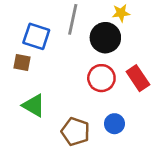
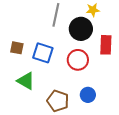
blue square: (36, 36) -> (43, 53), moved
red rectangle: (138, 78) -> (106, 45), moved, turned 36

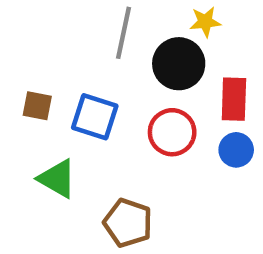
blue circle: (88, 95) -> (236, 150), moved

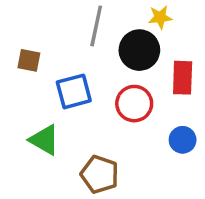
brown square: (37, 106) -> (29, 60), moved
blue square: (95, 117) -> (74, 91), turned -33
blue circle: (236, 150) -> (183, 140), moved

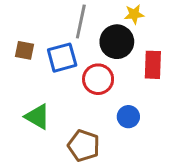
blue square: (74, 91) -> (62, 58), moved
red circle: (134, 104) -> (98, 79), moved
blue circle: (183, 140) -> (128, 117), moved

